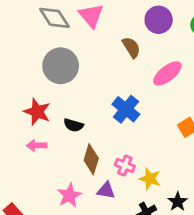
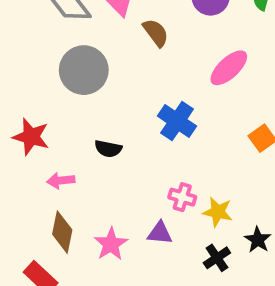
brown semicircle: (131, 47) -> (156, 33), moved
red star: (37, 112) -> (31, 137), moved
brown diamond: (91, 159) -> (62, 232), moved

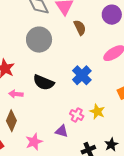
black semicircle: (108, 149) -> (44, 82), size x1.5
yellow star: (218, 212) -> (97, 112), moved
pink star: (111, 244) -> (34, 142), moved

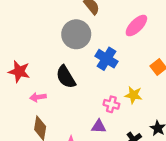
gray circle: (39, 40) -> (76, 34), moved
black semicircle: (44, 82) -> (66, 77), turned 50

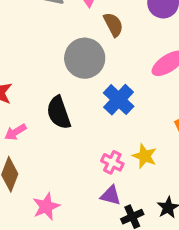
pink arrow: (38, 97) -> (16, 132), turned -35
purple triangle: (99, 126) -> (111, 195), moved

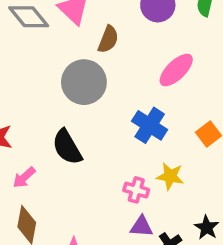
brown semicircle: (113, 25) -> (108, 39), turned 60
blue cross: (119, 100) -> (150, 125), moved

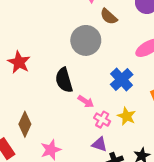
brown semicircle: (108, 39) -> (109, 16), turned 96
pink arrow: (24, 177) -> (86, 101), moved, turned -119

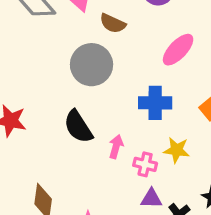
blue cross: (122, 80) -> (155, 103), turned -30
pink arrow: (86, 101) -> (116, 147), turned -91

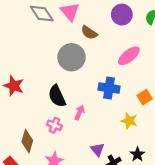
yellow star: (177, 150) -> (129, 121), moved
pink cross: (145, 164) -> (54, 125), moved
purple triangle: (151, 199) -> (97, 150), turned 40

